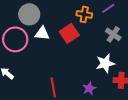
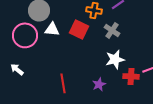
red square: (69, 33) -> (79, 29), turned -30
gray cross: (113, 34) -> (112, 30), moved

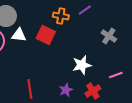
gray cross: (112, 30) -> (109, 36), moved
red cross: (131, 76) -> (93, 91), moved, turned -35

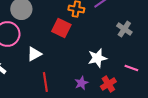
white triangle: (19, 35) -> (34, 54), moved, turned -35
pink line: (116, 75) -> (131, 68), turned 40

